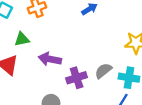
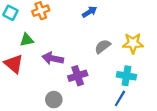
gray semicircle: (103, 71) -> (103, 46), moved

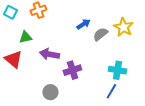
blue arrow: (90, 12) -> (83, 24), moved
yellow star: (133, 43) -> (123, 27), moved, turned 30
gray semicircle: (103, 46) -> (100, 34), moved

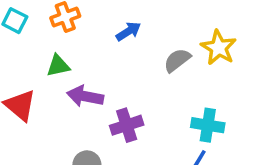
blue arrow: (83, 24) -> (128, 31), moved
green triangle: (25, 37) -> (58, 66), moved

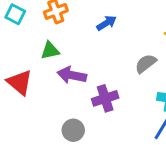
gray semicircle: (177, 60) -> (146, 64), moved

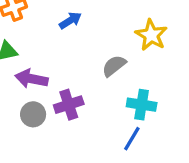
gray circle: (73, 130) -> (33, 114), moved

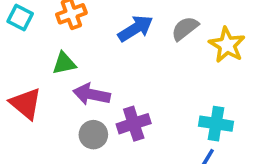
blue arrow: (70, 20) -> (135, 28), size x1.4
gray semicircle: (114, 66) -> (185, 28), moved

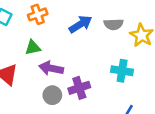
gray semicircle: (185, 28) -> (114, 24), turned -144
cyan cross: (216, 124) -> (122, 71), moved

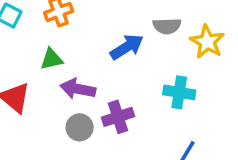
blue arrow: (80, 24) -> (127, 47), moved

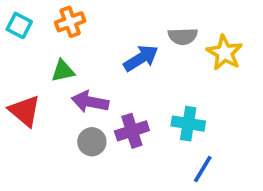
cyan cross: (179, 92) -> (188, 124), moved

